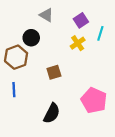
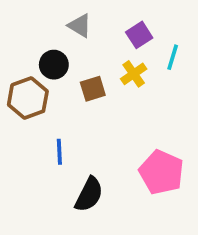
brown square: (54, 72) -> (93, 89), moved
blue line: (14, 90) -> (59, 152), moved

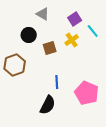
cyan line: (173, 57) -> (93, 31), turned -56
brown hexagon: (28, 98) -> (15, 65), moved
blue line: (59, 152) -> (57, 82), moved

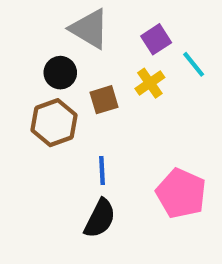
gray triangle: (43, 14) -> (89, 29), size x1.5
brown hexagon: (15, 65) -> (54, 123), moved
blue line: (57, 82) -> (102, 171), moved

